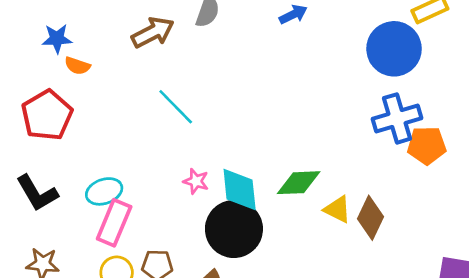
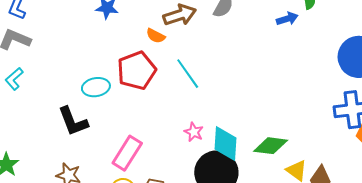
orange semicircle: (77, 66) -> (156, 36), moved
red pentagon: (47, 115) -> (137, 71), moved
cyan ellipse: (104, 191) -> (96, 87), moved

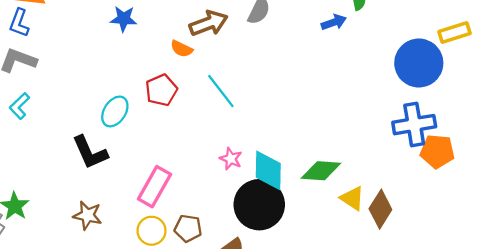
red pentagon: (137, 71) -> (161, 90), size x0.7
cyan ellipse: (96, 87) -> (115, 111), turned -44

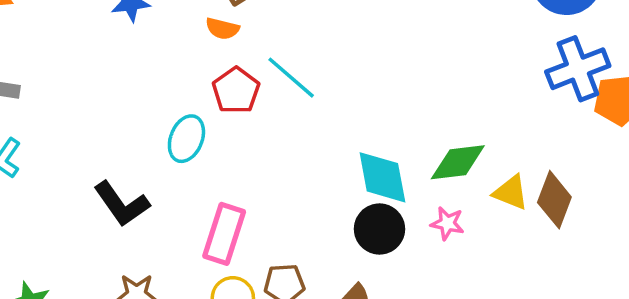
red pentagon: (161, 90) -> (236, 90), moved
cyan ellipse: (115, 111) -> (186, 139), moved
pink star: (231, 159) -> (447, 223), moved
black circle: (259, 205) -> (379, 229), size x0.7

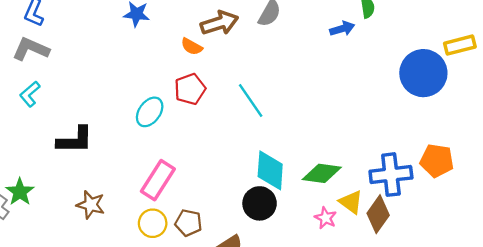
blue cross: (578, 69) -> (391, 175), moved
cyan line: (291, 78) -> (251, 100), moved
black L-shape: (122, 204) -> (75, 140), moved, turned -69
pink star: (447, 223) -> (326, 218), moved

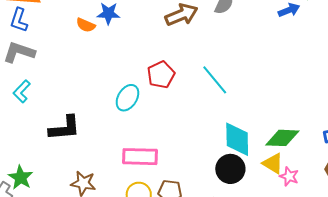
orange semicircle: (192, 47) -> (86, 25), moved
pink rectangle: (158, 180) -> (140, 157), turned 64
yellow triangle: (351, 202) -> (273, 163), moved

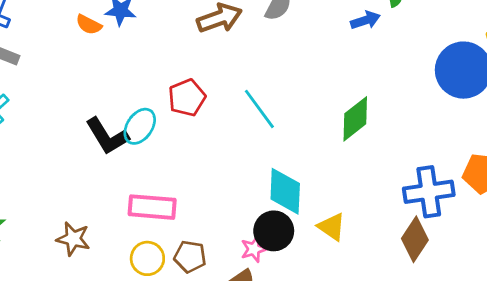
black L-shape: (65, 128) -> (107, 136), moved, turned 60
green diamond: (282, 138) -> (355, 119), moved, turned -44
pink star: (289, 176) -> (254, 249), moved, turned 30

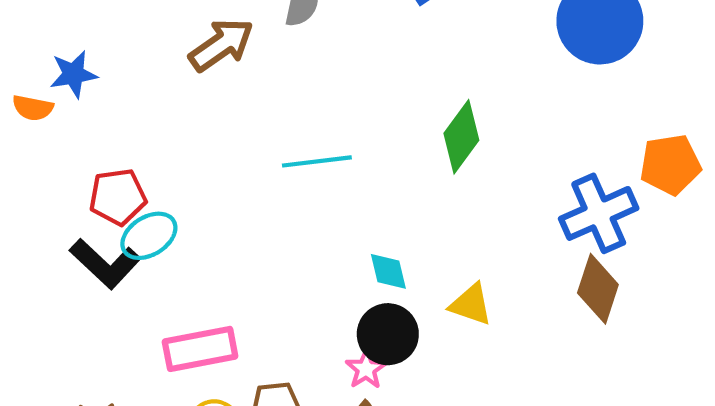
red pentagon: (187, 98) -> (118, 197), moved, turned 30
cyan line: (259, 109) -> (317, 161), turned -45
cyan ellipse: (140, 126) -> (149, 236), turned 39
cyan diamond: (285, 191) -> (388, 271), size x0.6

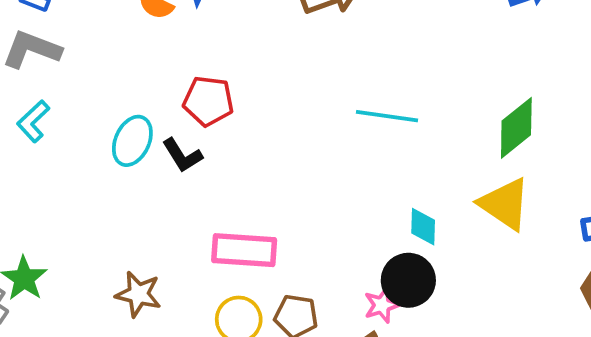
cyan ellipse: (149, 236) -> (132, 141), moved, turned -48
black L-shape: (105, 264) -> (182, 155), size x0.7
yellow triangle: (471, 304) -> (505, 204), moved, size x1.4

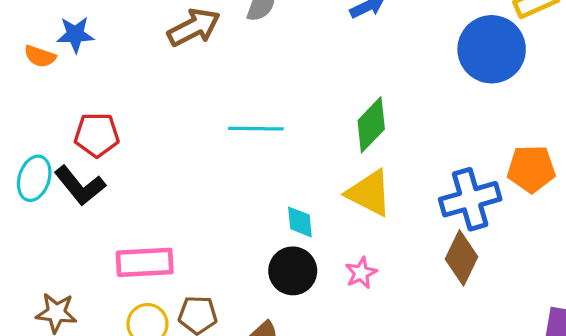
black L-shape: (182, 155) -> (80, 186), size x1.4
pink star: (382, 305) -> (361, 273), moved

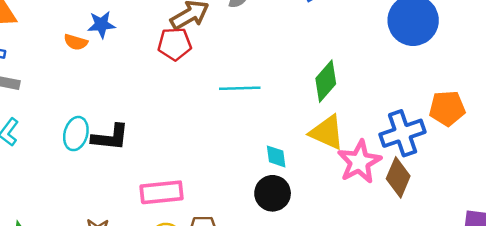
red pentagon: (97, 135) -> (175, 44), moved
black L-shape: (80, 186) -> (110, 137), turned -42
pink star: (361, 273) -> (359, 162), moved, size x1.8

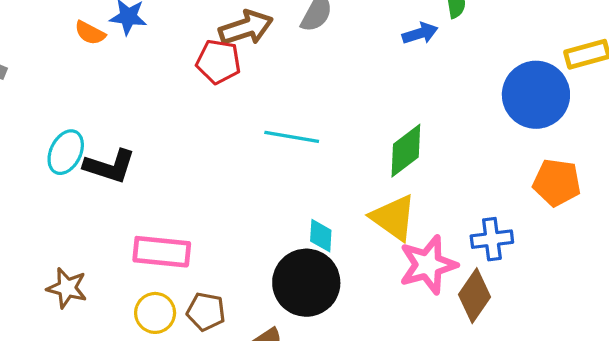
orange pentagon: (447, 108) -> (557, 183), moved
blue cross: (403, 133) -> (492, 239), size x0.7
black circle: (273, 193) -> (306, 283), size x1.4

